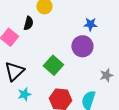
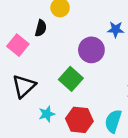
purple circle: (82, 46) -> (91, 50), moved
cyan star: (24, 94) -> (47, 114), moved

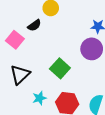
black semicircle: (41, 28) -> (34, 25), turned 40
purple circle: (91, 50) -> (92, 49), moved

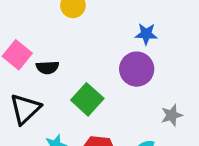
black semicircle: (34, 25) -> (47, 67), moved, turned 32

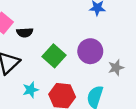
purple circle: (137, 69) -> (90, 51), moved

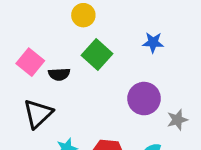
green square: (54, 56) -> (97, 55), moved

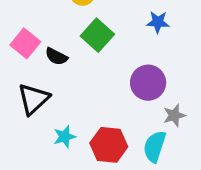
black semicircle: (59, 74) -> (56, 56), turned 30
gray star: (177, 120) -> (174, 115), moved

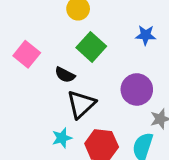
black semicircle: (56, 56) -> (65, 75), moved
black triangle: (33, 99) -> (81, 104), moved

